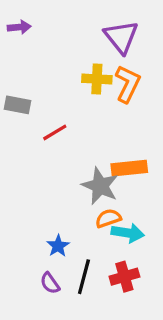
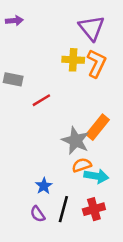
orange rectangle: (129, 168) -> (98, 127), turned -45

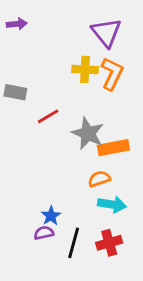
orange rectangle: (98, 127) -> (113, 148), turned 40
gray star: (76, 141) -> (88, 133), moved
orange semicircle: (82, 165) -> (99, 179), moved
purple semicircle: (38, 214) -> (44, 233), moved, turned 112

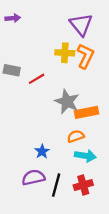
red line: (48, 116) -> (37, 79), moved
blue star: (51, 216) -> (42, 151), moved
purple semicircle: (44, 233) -> (33, 177), size x1.5

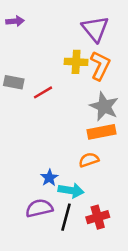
gray star: (67, 102) -> (104, 106), moved
cyan arrow: (85, 156) -> (71, 190), moved

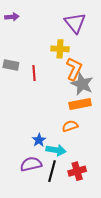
orange L-shape: (100, 66) -> (74, 69), moved
red line: (43, 92) -> (34, 73), turned -63

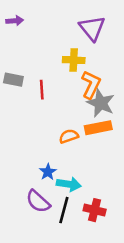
orange semicircle: (70, 126) -> (69, 136), moved
purple semicircle: (31, 164) -> (38, 201), turned -125
red cross: (77, 171) -> (95, 210), turned 30

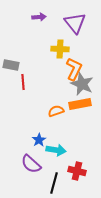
purple arrow: (15, 21) -> (39, 17), moved
red line: (42, 90) -> (23, 82), moved
black line: (64, 210) -> (54, 183), moved

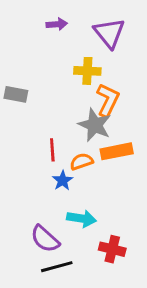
red line: (23, 82) -> (52, 150), moved
gray star: (82, 84) -> (95, 125), moved
blue star: (39, 140) -> (63, 181), moved
black line: (54, 183) -> (57, 267), moved, turned 60

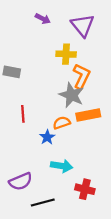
purple arrow: (57, 24) -> (43, 19), turned 32
red line: (52, 150) -> (23, 114), moved
purple semicircle: (45, 239) -> (21, 181), moved, turned -65

